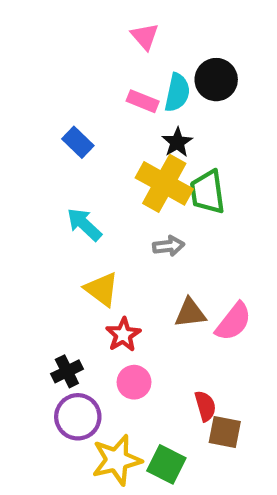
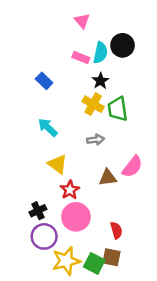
yellow cross: (164, 183) -> (93, 104), size x0.7
pink semicircle: (233, 322) -> (132, 167), moved
pink circle: (134, 382) -> (76, 217), size x1.5
brown square: (225, 432) -> (111, 257), moved

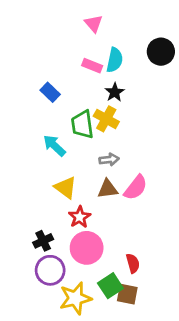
black circle: (123, 45) -> (161, 52), moved
green trapezoid: (118, 109) -> (82, 125), moved
pink semicircle: (132, 167) -> (136, 188), moved
brown triangle: (108, 178) -> (108, 189), moved
green square: (94, 263) -> (110, 286), moved, turned 30

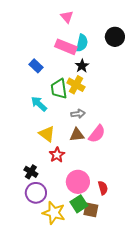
pink rectangle: (92, 66) -> (66, 47), size x1.5
black cross: (43, 241) -> (31, 172), turned -32
pink circle: (87, 248) -> (78, 182), moved
red semicircle: (133, 263) -> (103, 188), moved
yellow star: (75, 298) -> (54, 213), turned 30

